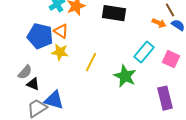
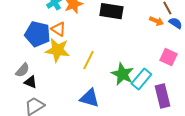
yellow star: (60, 52) -> (57, 50), size x1.4
cyan rectangle: (144, 52) -> (141, 79), moved
blue triangle: (54, 100) -> (89, 98), moved

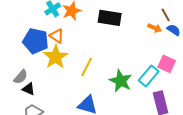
yellow star: (57, 50) -> (56, 57), turned 30
cyan rectangle: (141, 79) -> (149, 76), moved

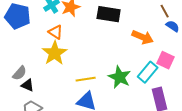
orange arrow: (155, 28) -> (143, 37), moved, size x1.5
blue pentagon: (36, 41) -> (18, 16), moved
yellow line: (87, 67) -> (86, 79), moved, turned 54

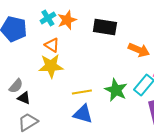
yellow star: (55, 53) -> (51, 66), turned 30

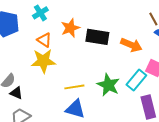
orange star: (67, 20) -> (70, 28), moved
black rectangle: (105, 27) -> (97, 37), moved

